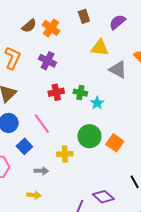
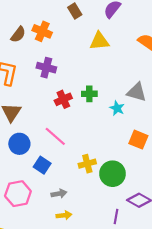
gray triangle: (118, 69) -> (137, 92), moved
cyan star: (97, 103) -> (117, 108), moved
green circle: (89, 136) -> (112, 174), moved
gray arrow: (41, 171) -> (59, 194), moved

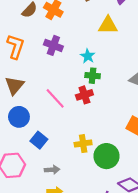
red cross: (63, 99) -> (84, 95), moved
cyan star: (117, 108) -> (88, 56), moved
pink line: (55, 136) -> (55, 98), moved

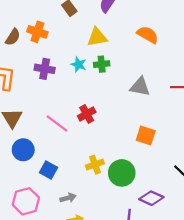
cyan star: (88, 56) -> (79, 64), moved
green cross: (93, 76) -> (102, 64), moved

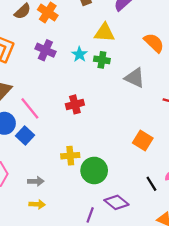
gray triangle: (140, 87) -> (135, 78), moved
pink line: (57, 123) -> (30, 108), moved
orange square: (146, 135) -> (143, 140), moved
blue square: (48, 170) -> (25, 136), moved

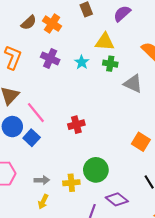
green cross: (102, 60) -> (110, 64), moved
red cross: (75, 104) -> (76, 125), moved
yellow cross: (70, 156) -> (71, 183), moved
yellow arrow: (37, 204) -> (43, 202), turned 112

